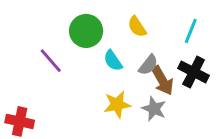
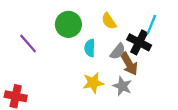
purple line: (51, 61) -> (28, 43), moved
cyan semicircle: (113, 61) -> (90, 48), turned 36
black cross: (194, 72) -> (139, 42), moved

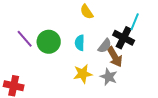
yellow semicircle: (109, 21) -> (87, 12), moved
green circle: (68, 24) -> (49, 42), moved

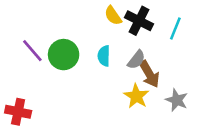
black cross: (124, 38) -> (139, 21), moved
yellow star: (83, 74) -> (136, 96), moved, turned -30
gray star: (109, 77) -> (177, 100), moved

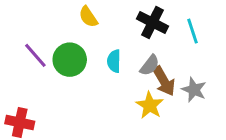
yellow semicircle: (113, 16) -> (88, 17), moved
cyan line: (175, 29) -> (193, 31), turned -40
gray star: (177, 100) -> (194, 90), moved

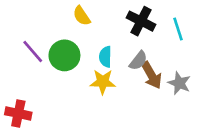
yellow star: (150, 105) -> (103, 82), moved, turned -30

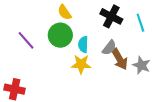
green circle: (64, 55) -> (60, 35), moved

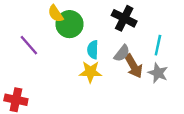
yellow semicircle: (64, 12) -> (56, 14), moved
cyan line: (140, 23) -> (158, 45), moved, turned 30
green circle: (60, 35) -> (70, 24), moved

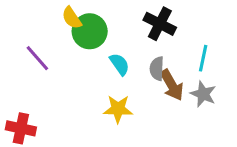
cyan semicircle: (93, 50) -> (120, 64), turned 144
gray semicircle: (122, 53) -> (157, 69), turned 144
yellow star: (90, 72) -> (118, 109), moved

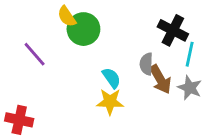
black cross: (160, 24) -> (173, 30), moved
cyan semicircle: (120, 64) -> (111, 78), moved

